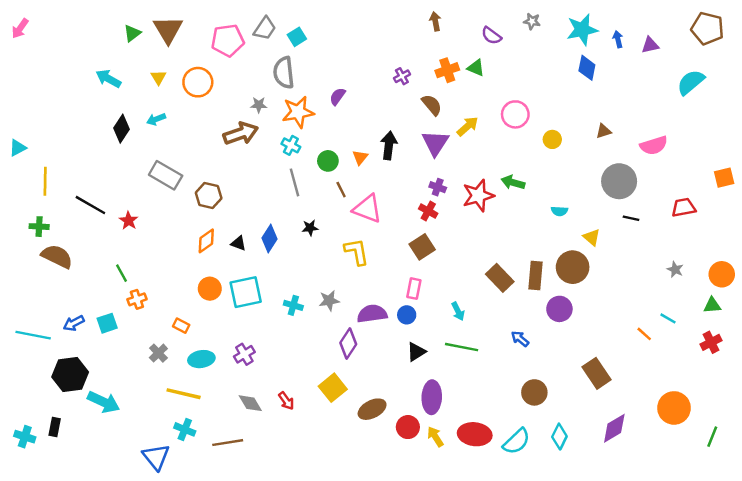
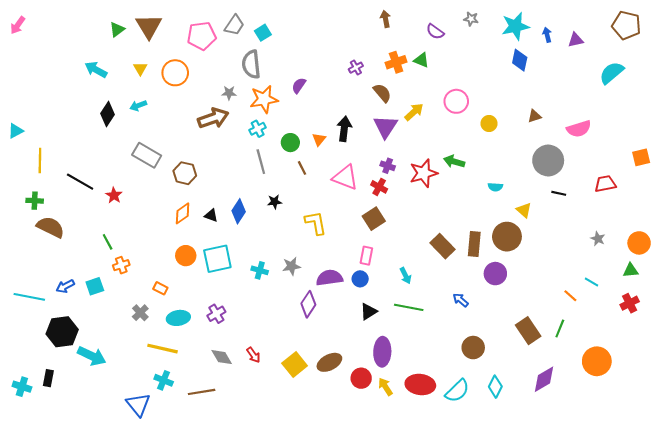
cyan cross: (291, 145) -> (258, 129), turned 35
pink triangle: (367, 209) -> (345, 177), moved
yellow square: (333, 388) -> (295, 364), moved
green line: (712, 437) -> (560, 329), moved

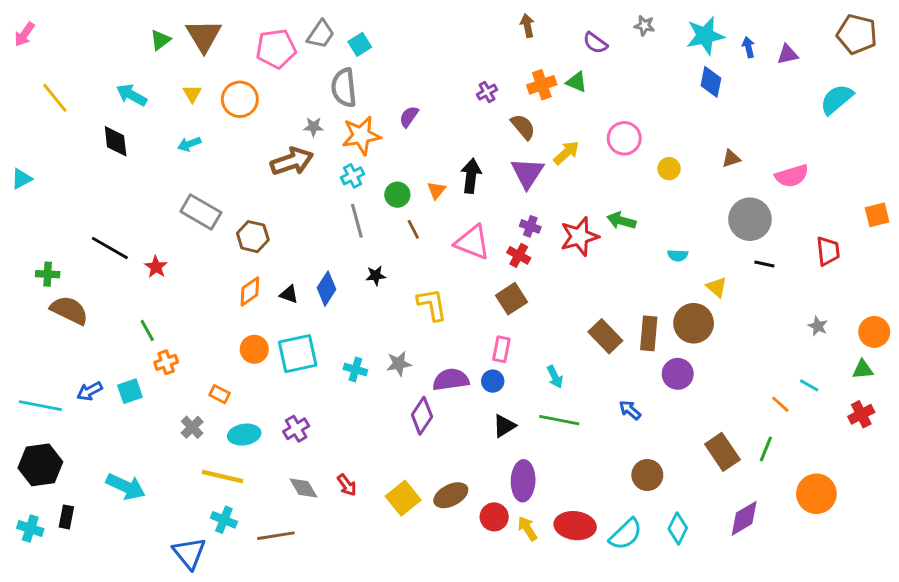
black diamond: (108, 114) -> (116, 141), moved, turned -40
yellow line: (40, 161) -> (55, 98), moved, turned -40
red trapezoid: (605, 184) -> (828, 251), turned 95
black hexagon: (62, 332) -> (40, 465), moved

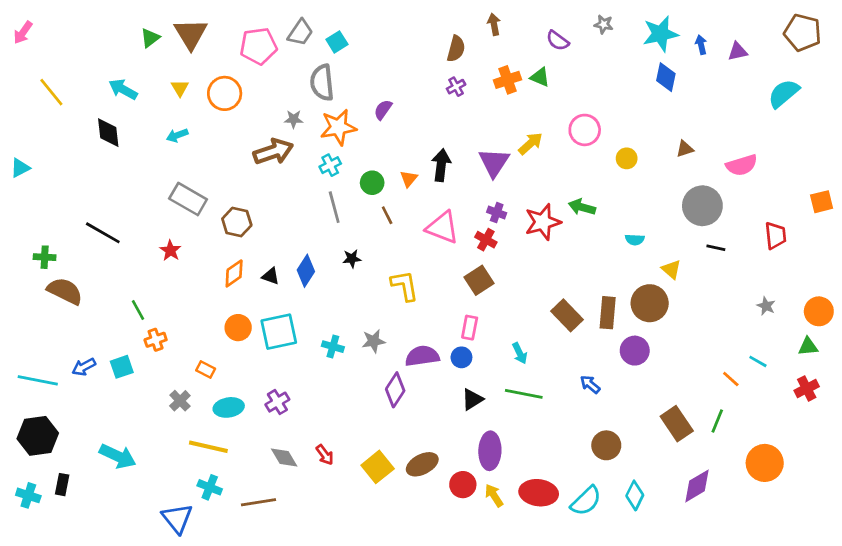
brown semicircle: (523, 127) -> (456, 49), moved, turned 55
red star: (156, 267) -> (170, 250), moved

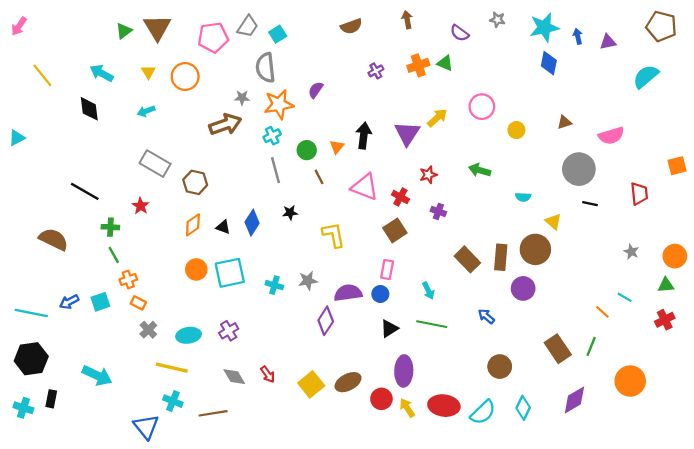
brown semicircle: (456, 49) -> (351, 26), moved, turned 55
purple cross: (497, 213) -> (438, 211), moved
red star: (543, 222) -> (428, 175), moved, size x0.6
green cross: (45, 257) -> (110, 227), moved
orange rectangle: (206, 370) -> (138, 303), moved

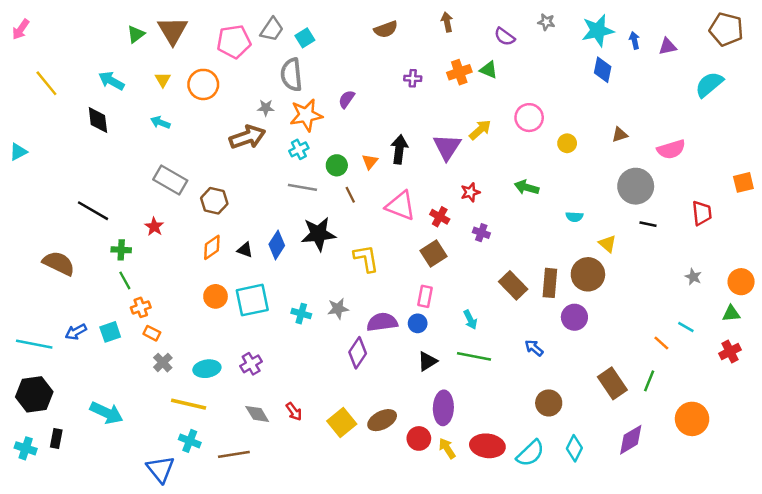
purple cross: (376, 71) -> (413, 78), turned 32
cyan arrow: (146, 111) -> (160, 122), turned 42
gray line: (276, 170) -> (302, 187), turned -65
black star: (290, 213) -> (318, 234), size x2.0

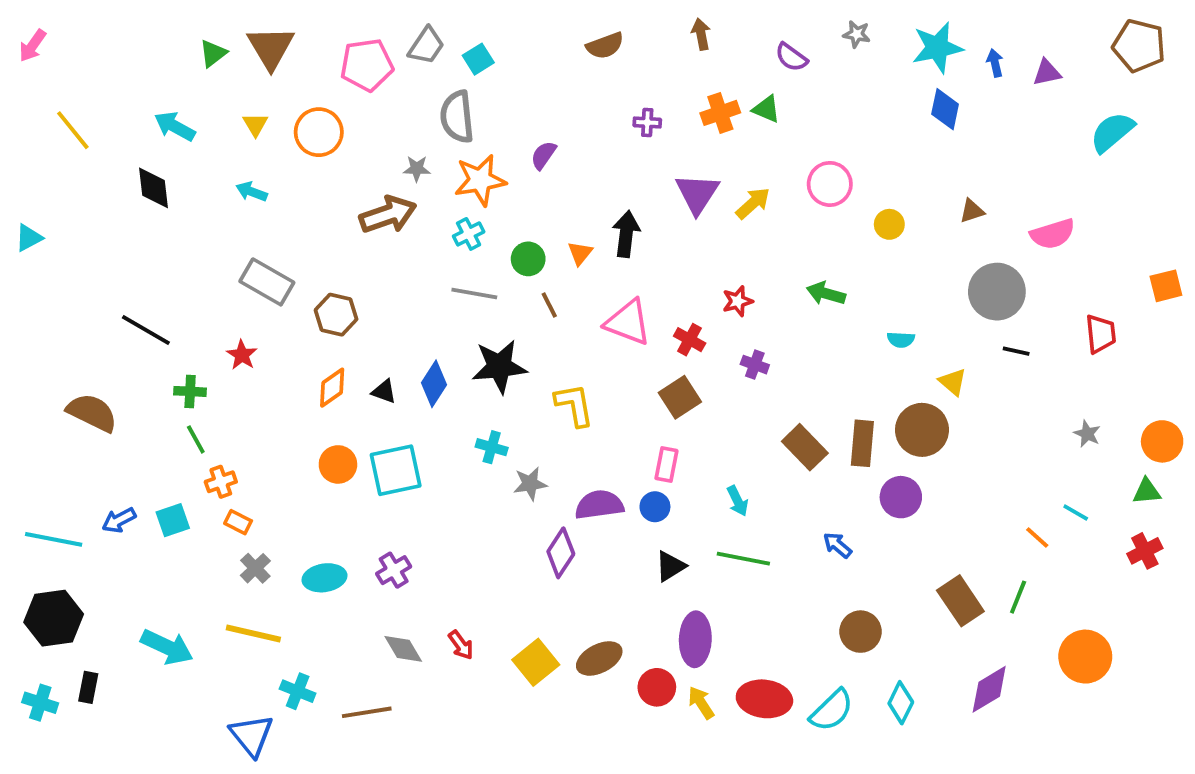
purple triangle: (447, 147) -> (697, 194), moved
cyan cross: (301, 314) -> (492, 447), moved
yellow line: (189, 404) -> (253, 634), moved

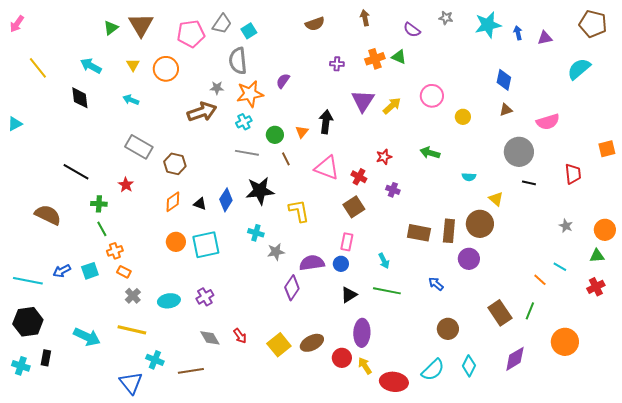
blue diamond: (945, 109) -> (504, 80), moved
brown rectangle: (805, 447) -> (419, 233), turned -35
red ellipse: (764, 699) -> (394, 382), moved

